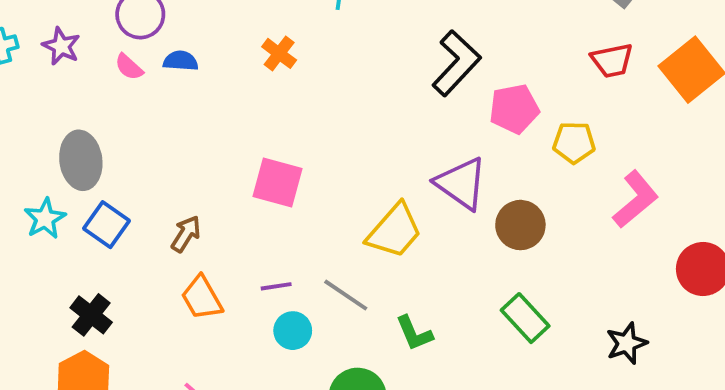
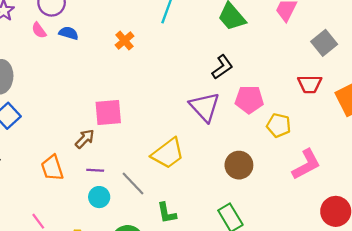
black L-shape: (456, 63) -> (222, 67), size x0.7
pink square: (278, 183) -> (108, 113), turned -32
purple triangle: (461, 183) -> (205, 107), moved
brown arrow: (186, 234) -> (85, 139), moved

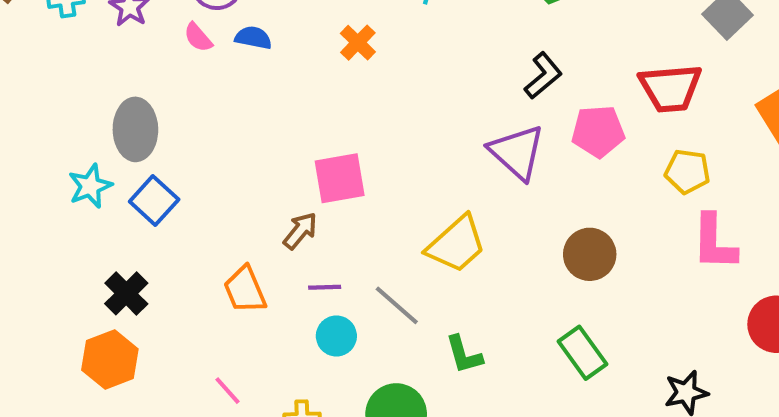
red trapezoid: (310, 84) -> (670, 88), moved, size x1.4
yellow pentagon: (279, 125) -> (687, 171), moved
pink L-shape: (306, 164) -> (714, 242), turned 124

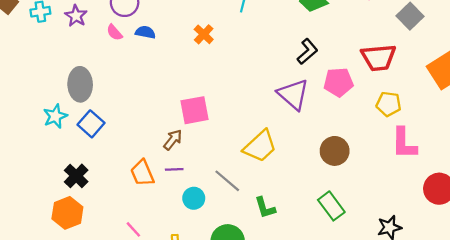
purple line: (325, 287) -> (174, 169), moved

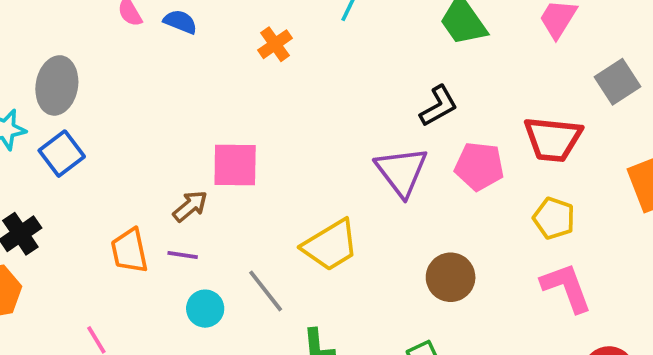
pink L-shape: (404, 143) -> (566, 287), turned 148

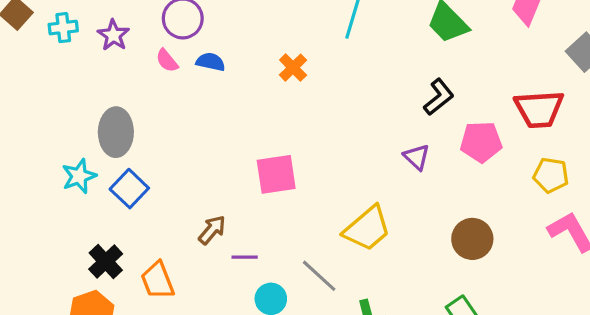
purple triangle: (401, 172) -> (417, 157), size x0.6
brown arrow: (190, 206) -> (212, 230), moved
orange trapezoid: (129, 251) -> (158, 280), moved

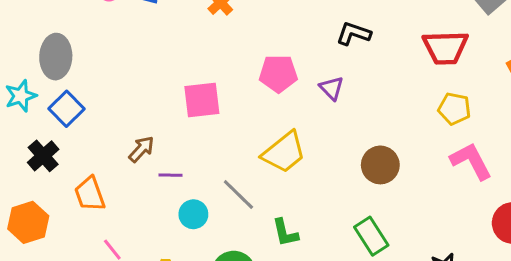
black L-shape: (439, 97) -> (354, 34), turned -124
pink pentagon: (481, 142) -> (278, 74), moved
black cross: (106, 262) -> (43, 156), moved

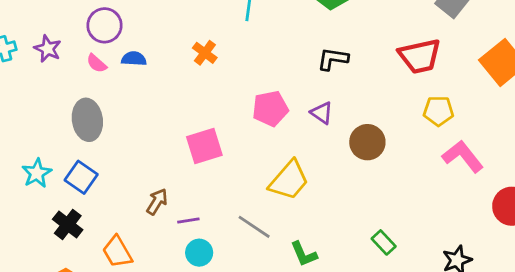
gray ellipse: (56, 57) -> (87, 120), moved
brown circle: (380, 165) -> (367, 142), moved
cyan circle: (193, 214) -> (199, 253), moved
green rectangle: (371, 236) -> (384, 242), size x0.7

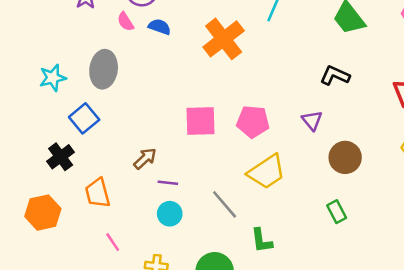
orange cross: (205, 53) -> (224, 39), size x1.8
pink pentagon: (270, 109) -> (253, 122), moved
cyan star: (37, 173) -> (53, 78), moved
green rectangle: (384, 242) -> (337, 212), moved

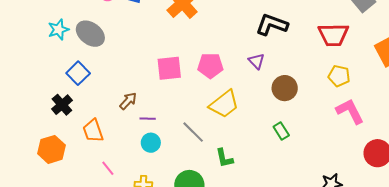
gray ellipse: (104, 69) -> (90, 34), turned -56
black L-shape: (335, 76) -> (272, 25), size x1.4
cyan star: (53, 78) -> (58, 30), moved

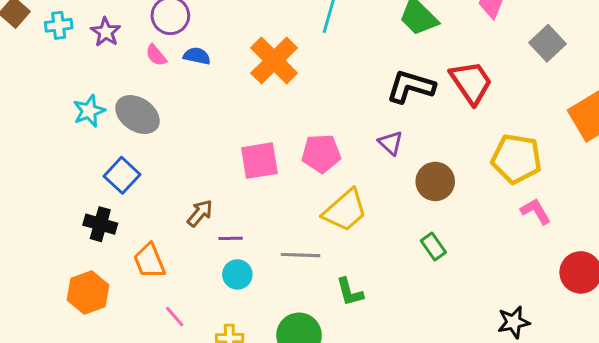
red trapezoid: (333, 35) -> (471, 82), moved, turned -120
yellow pentagon: (339, 76) -> (516, 159), size x1.5
black cross: (62, 105) -> (100, 224), turned -30
pink L-shape: (350, 111) -> (536, 211), size x0.7
gray line: (193, 132) -> (301, 255), turned -40

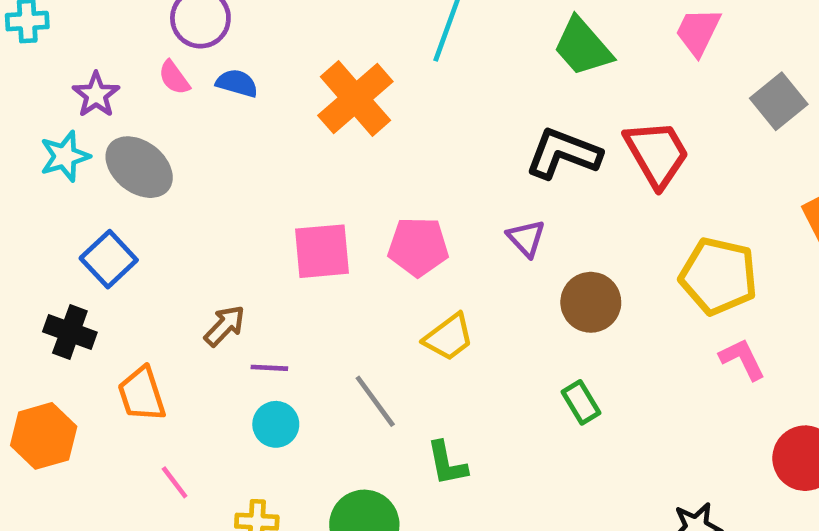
purple star: (106, 32) -> (96, 95), moved
yellow trapezoid: (345, 210) -> (449, 337), size x0.7
gray line: (301, 255) -> (375, 401), turned 48

